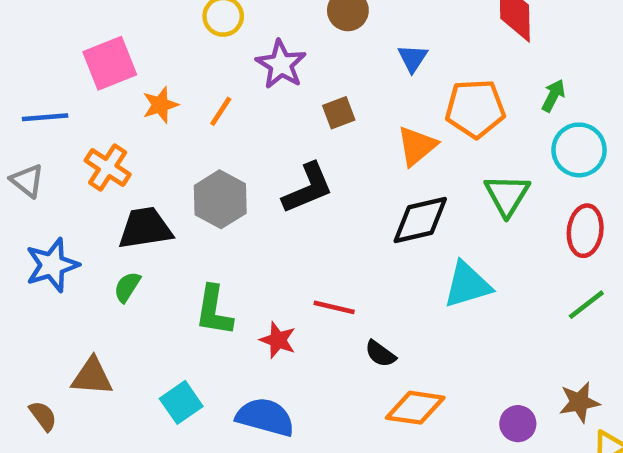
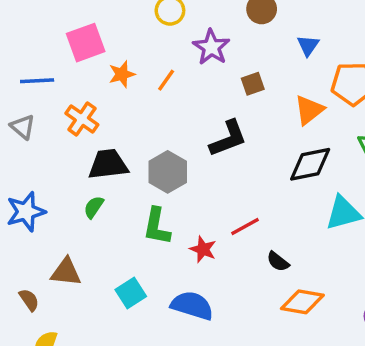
gray hexagon: (220, 199) -> (168, 172), moved
blue star: (52, 265) -> (26, 212), moved
red line: (334, 307) -> (245, 226), turned -44

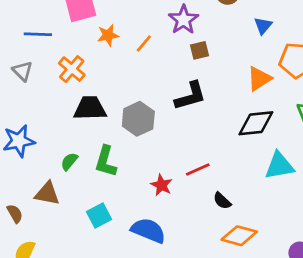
brown square: (253, 84) -> (199, 50), moved
green semicircle: (94, 207) -> (69, 161), moved
green L-shape: (157, 226) -> (106, 161), moved

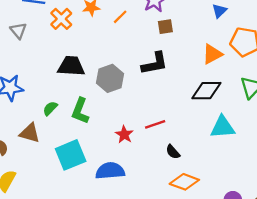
orange cross: (72, 69) -> (61, 19), moved
cyan square: (99, 216) -> (71, 155), size x1.5
blue semicircle: (148, 230) -> (110, 171), turned -32

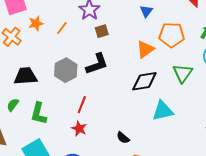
gray hexagon: (110, 78) -> (66, 70), moved
green semicircle: (50, 108) -> (13, 105), moved
red line: (155, 124) -> (82, 105), moved, turned -42

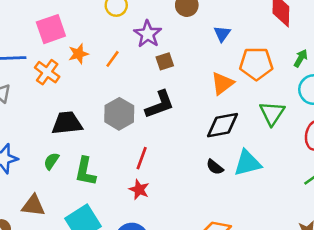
black semicircle: (123, 138) -> (215, 167), moved

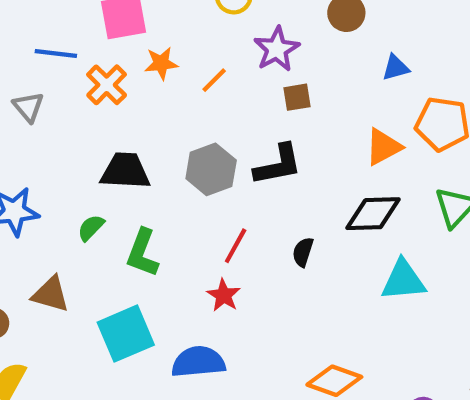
blue triangle: (222, 34) -> (396, 68), turned 30
black semicircle: (215, 167) -> (303, 252), moved, turned 60

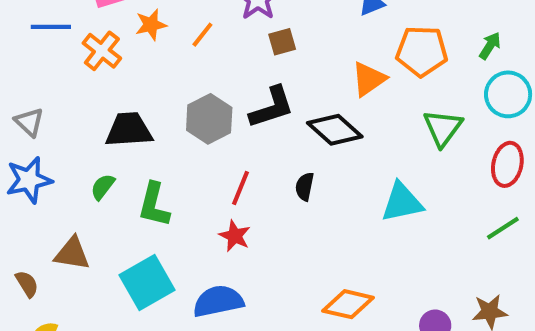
gray triangle: (28, 107) -> (29, 122), moved
black diamond: (373, 214) -> (335, 130), moved, turned 50

